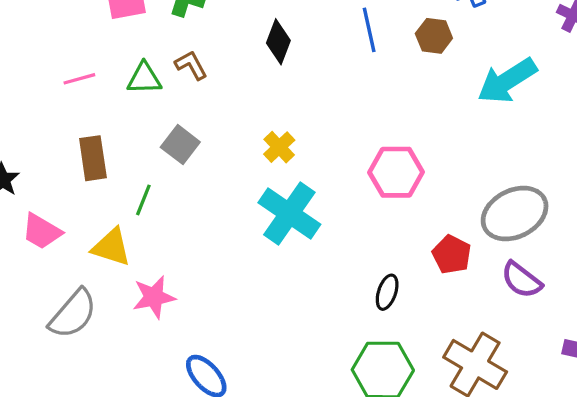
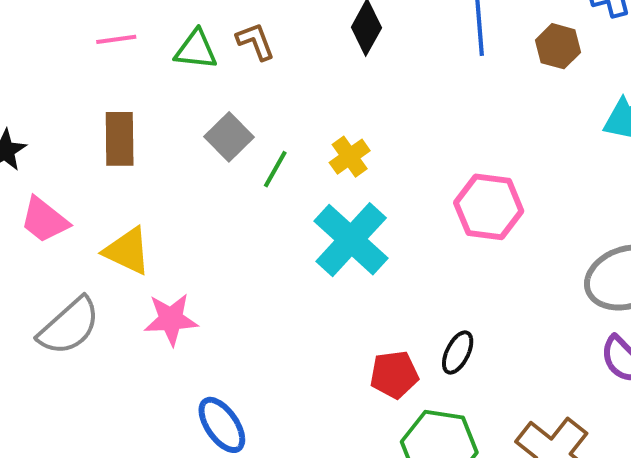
green line: (143, 200) -> (275, 169), moved
red pentagon: (452, 254) -> (394, 375), moved, turned 30

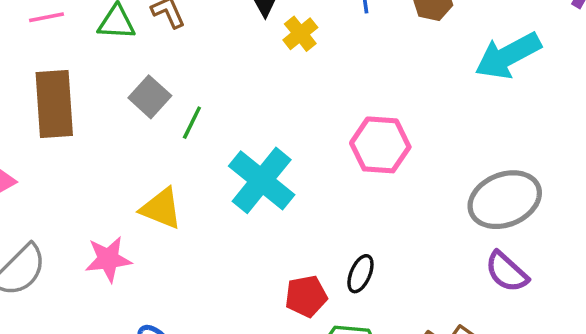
brown rectangle: (120, 139) -> (54, 104), size x1.4
yellow cross: (350, 157) -> (300, 34), moved
yellow triangle: (127, 251) -> (161, 208), moved

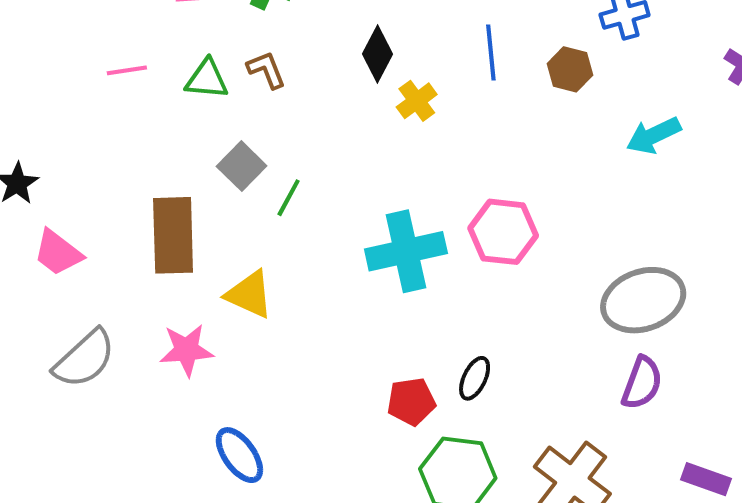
cyan arrow: (508, 56) -> (654, 135), size x0.7
brown rectangle: (54, 104) -> (173, 235), moved
cyan cross: (262, 180) -> (406, 251), moved, turned 36
purple semicircle: (507, 272) -> (642, 383), turned -114

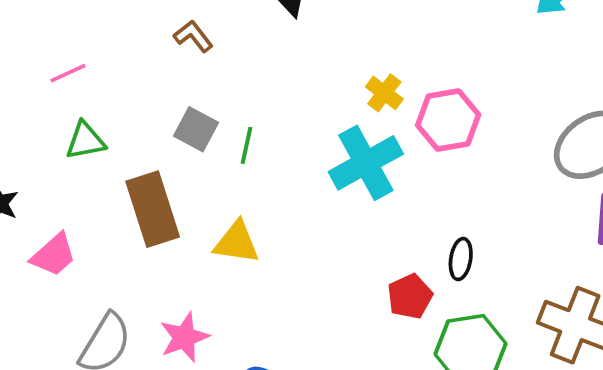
green triangle: (207, 79) -> (85, 141), moved
yellow cross: (417, 101) -> (384, 93), moved
pink trapezoid: (58, 253) -> (54, 255), turned -63
pink star: (187, 350) -> (184, 337), moved

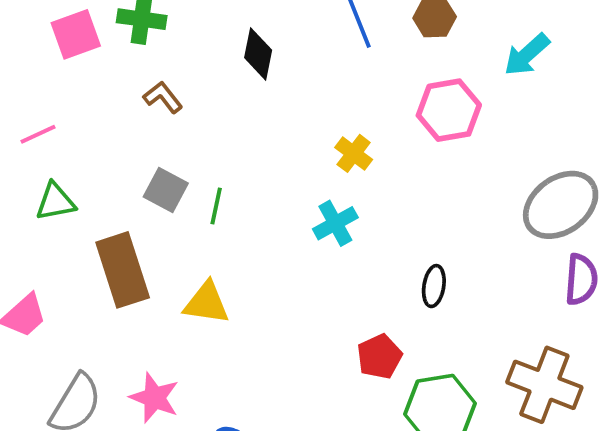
pink hexagon: (448, 120) -> (449, 110), moved
cyan cross: (366, 163) -> (335, 223), size x0.6
black ellipse: (461, 259) -> (434, 286), moved
pink star: (184, 337) -> (154, 398), turned -30

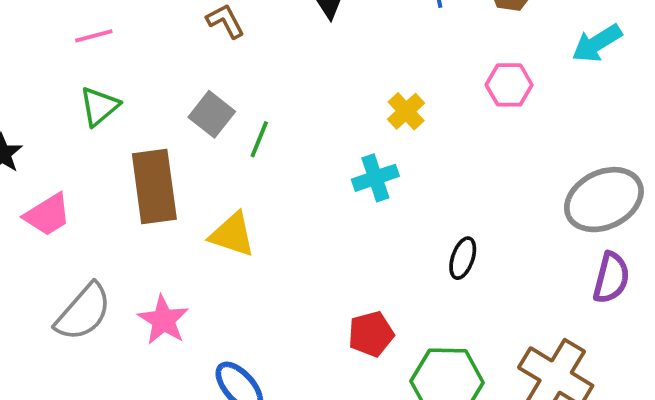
pink hexagon: (449, 110) -> (509, 85), size x0.7
green triangle: (55, 202) -> (99, 106), turned -39
red pentagon: (380, 356) -> (371, 334), moved

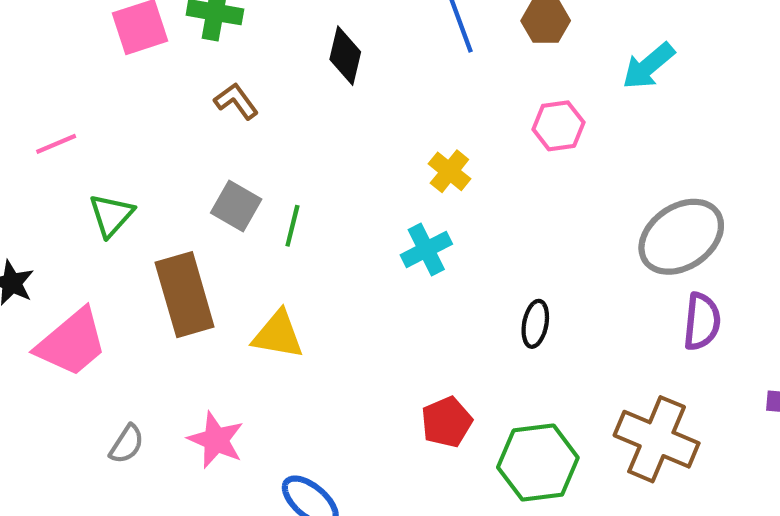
pink line: (94, 36) -> (56, 144), moved
pink trapezoid: (47, 215) -> (72, 343), size x1.4
gray semicircle: (83, 312) -> (127, 444), size x0.6

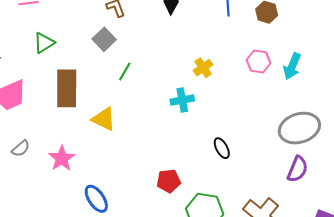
cyan arrow: (648, 66) -> (292, 66), moved, turned -44
gray square: (236, 206) -> (104, 39), moved
black ellipse: (535, 324) -> (222, 148), turned -55

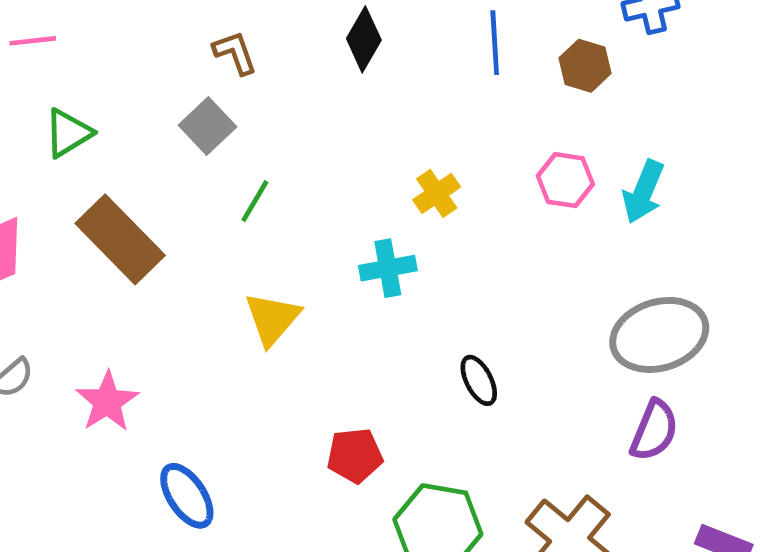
brown rectangle: (67, 88) -> (120, 239), turned -45
yellow triangle: (104, 119) -> (272, 319), moved, turned 44

